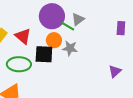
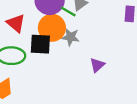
orange circle: (54, 40) -> (52, 28), size x1.5
purple triangle: (115, 71) -> (97, 65), moved

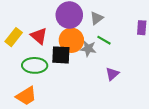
green line: (68, 12) -> (104, 40), moved

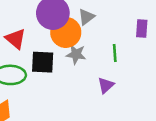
orange circle: (71, 40) -> (66, 32), moved
green line: (104, 40) -> (115, 53), moved, turned 56

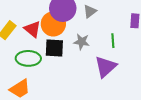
orange circle: (66, 32) -> (53, 24), moved
purple triangle: (106, 85) -> (106, 67), size x1.6

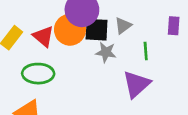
gray triangle: (90, 11) -> (123, 26), moved
black square: (54, 48) -> (97, 30), moved

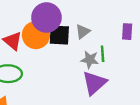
gray star: (106, 52) -> (90, 60), moved

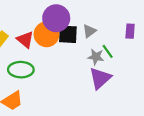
green line: (103, 54) -> (108, 51), turned -32

